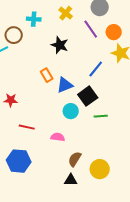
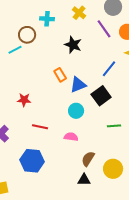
cyan circle: (71, 111) -> (76, 111), moved
green line: (101, 116) -> (114, 126), moved

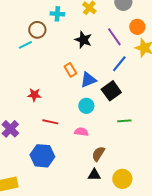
purple line: (104, 29) -> (114, 37), moved
yellow circle: (113, 169) -> (122, 179), moved

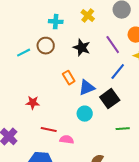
brown circle: (37, 30) -> (46, 46), moved
pink semicircle: (81, 132) -> (67, 140), moved

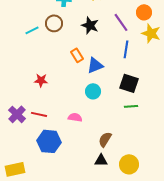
blue line: (118, 72) -> (126, 49), turned -30
black square: (110, 99) -> (129, 83), moved, turned -36
red line: (49, 130) -> (39, 114), moved

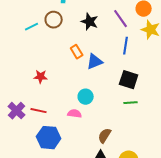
cyan circle: (93, 91) -> (86, 97), moved

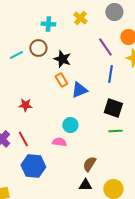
black star: (90, 22) -> (62, 59), moved
red line: (39, 111) -> (23, 139), turned 49

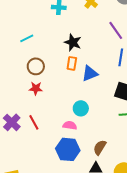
brown circle: (38, 48) -> (36, 66), moved
orange rectangle: (61, 80) -> (72, 63), turned 40
blue hexagon: (33, 166) -> (68, 149), moved

